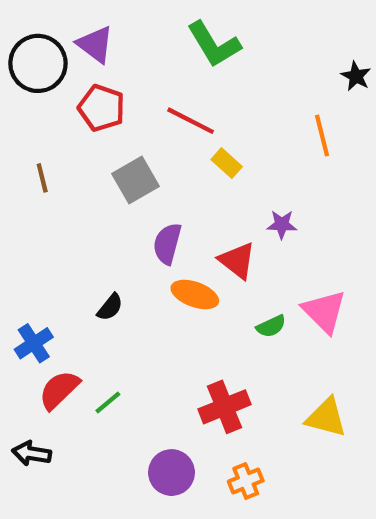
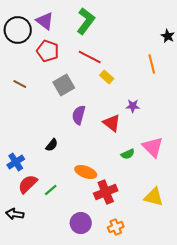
green L-shape: (214, 44) -> (86, 21), moved, turned -112
brown line: (42, 178) -> (20, 84), turned -48
orange ellipse: (195, 294) -> (86, 172), moved

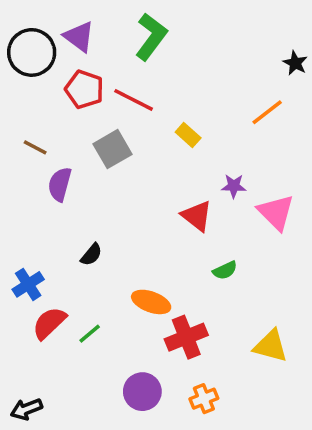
red line: (90, 57) -> (134, 100), moved
orange line: (152, 64) -> (267, 112), turned 66
purple semicircle: (79, 115) -> (60, 184), moved
pink triangle: (153, 147) -> (276, 212), moved
black arrow: (15, 214) -> (26, 409), moved, turned -30

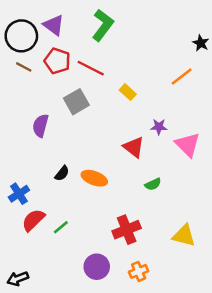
brown line: (35, 147) -> (24, 67), moved
orange ellipse: (151, 302) -> (94, 178), moved

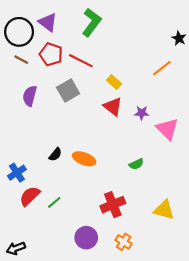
purple semicircle: (40, 126) -> (30, 96), moved
red triangle: (134, 147) -> (113, 107), moved
orange cross: (139, 271) -> (124, 242), turned -35

